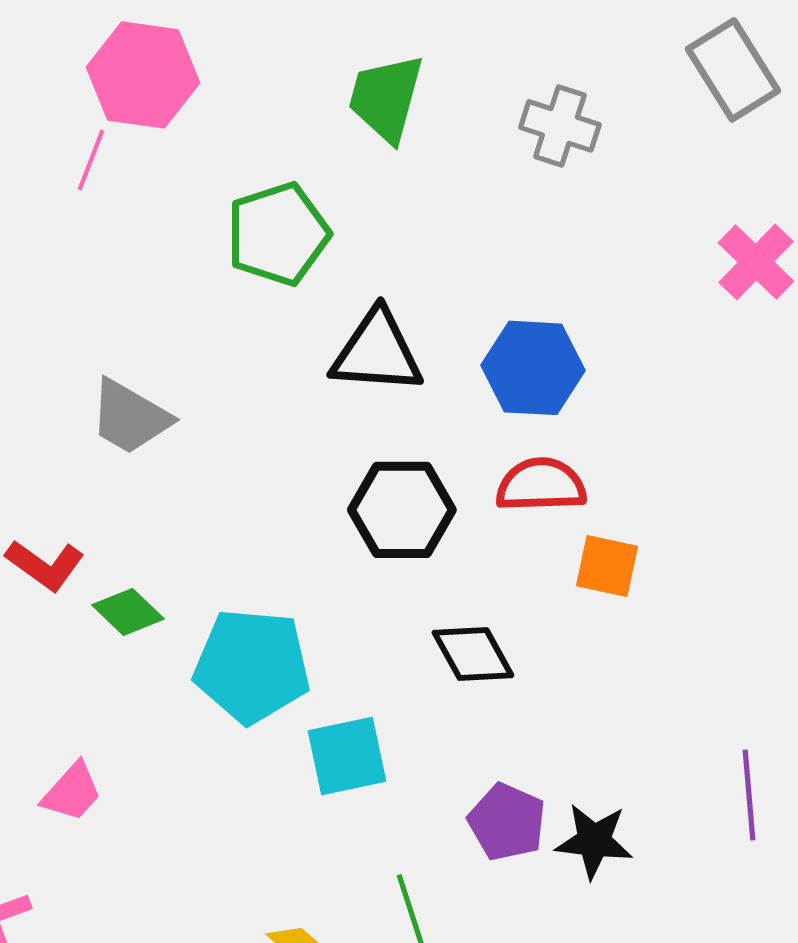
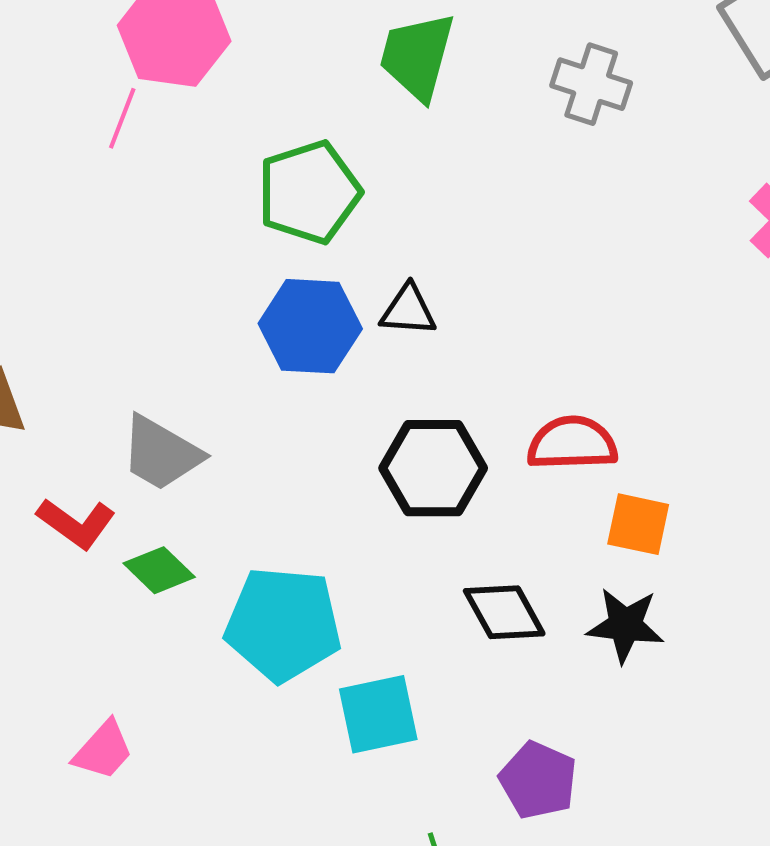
black triangle: (377, 352) -> (408, 310), size x0.6
blue hexagon: (533, 368) -> (310, 326), moved
gray trapezoid: (130, 417) -> (161, 453), moved
black star: (594, 841) -> (625, 625), moved

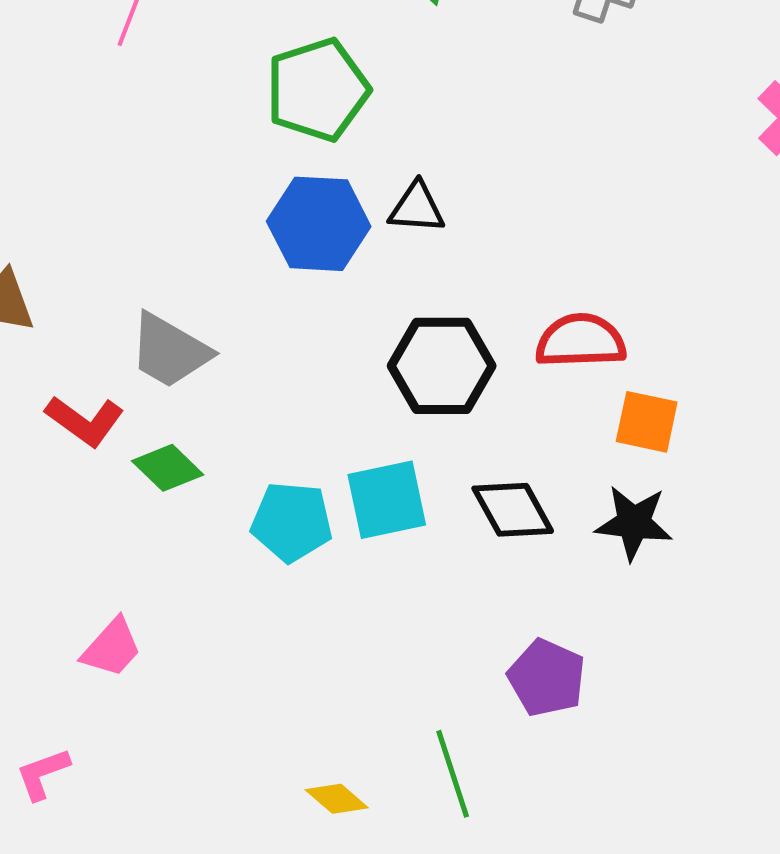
cyan pentagon: (283, 624) -> (292, 522), size x0.7
cyan square: (378, 714) -> (387, 500), moved

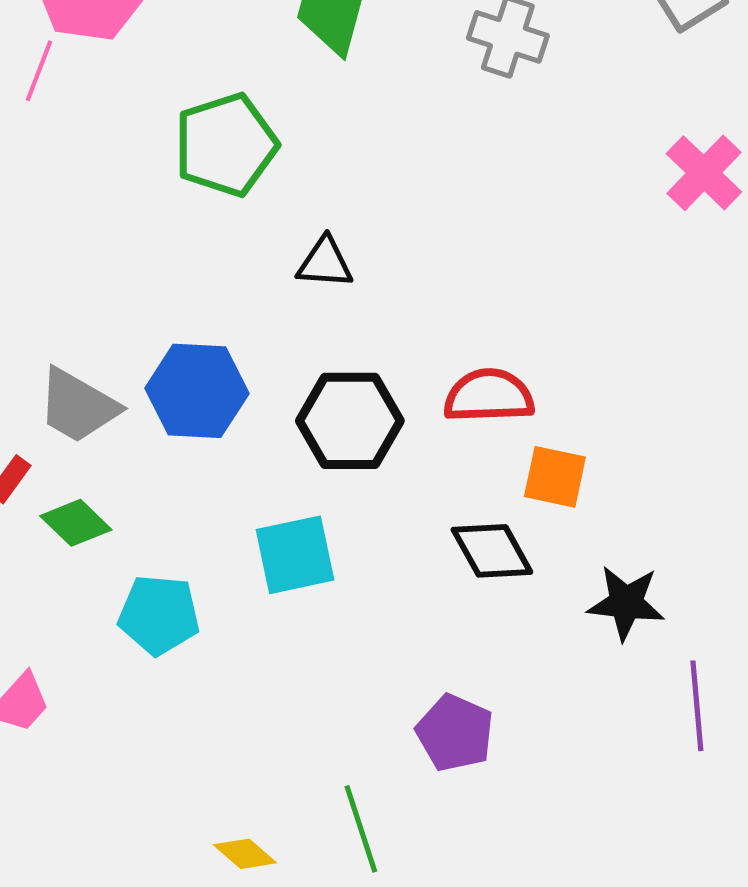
blue hexagon: (319, 224) -> (197, 391), moved
black diamond: (513, 510) -> (492, 551), moved
cyan pentagon: (292, 522) -> (159, 615), moved
black star: (634, 523) -> (626, 603), moved

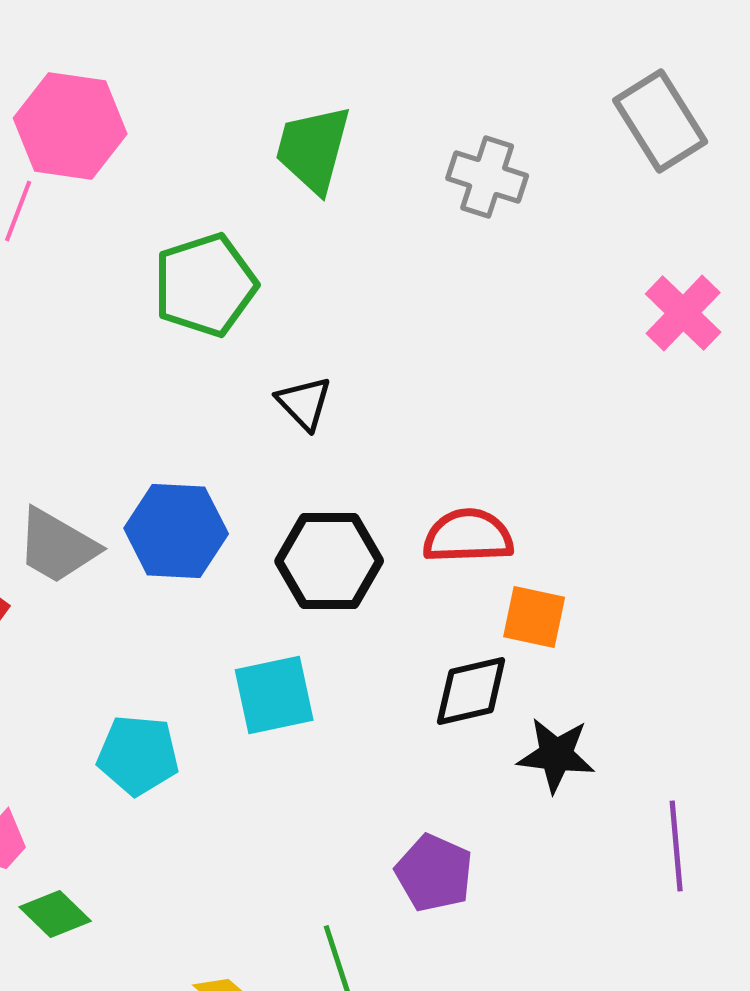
black triangle: (325, 263) -> (304, 403), turned 42
green diamond: (76, 523) -> (55, 914), moved
black diamond: (492, 551) -> (471, 691), turned -74
black star: (626, 603) -> (556, 755), moved

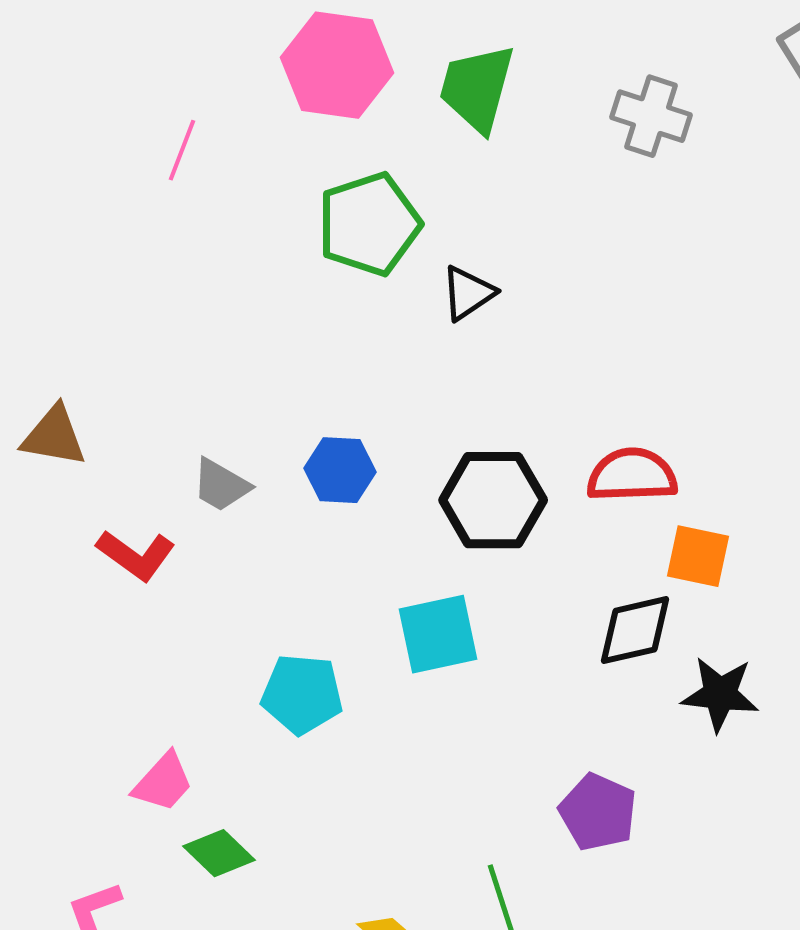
pink hexagon: (70, 126) -> (337, 65), moved
black triangle: (304, 403) -> (468, 293), moved, turned 40
blue hexagon: (176, 531) -> (340, 470), size x0.7
gray trapezoid: (57, 546) -> (221, 485), size x0.7

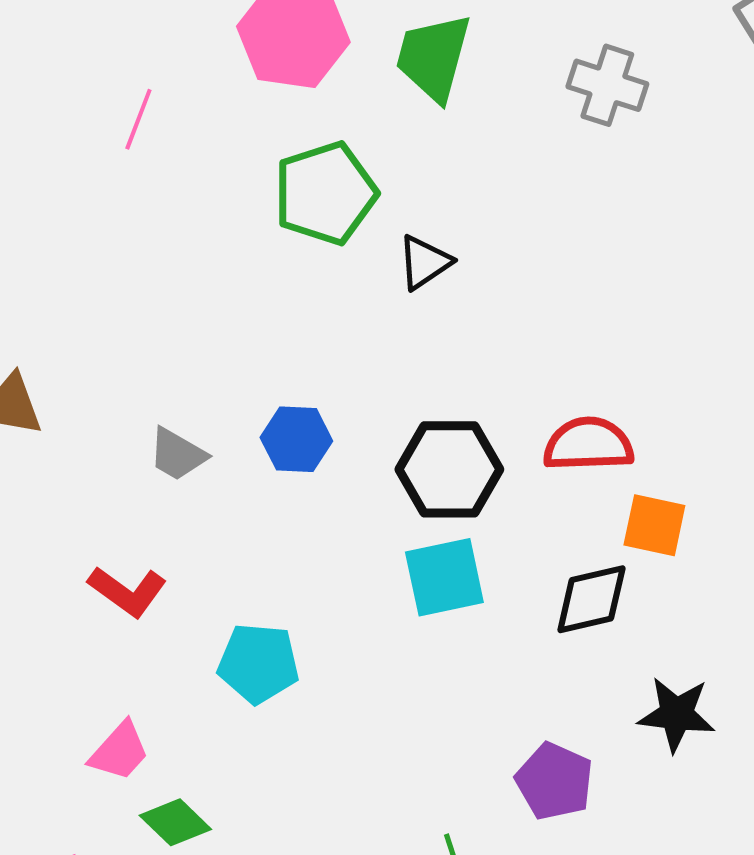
red L-shape: (136, 555) -> (127, 591), moved
cyan square: (438, 634) -> (444, 577), moved
black star: (720, 694) -> (676, 714), moved

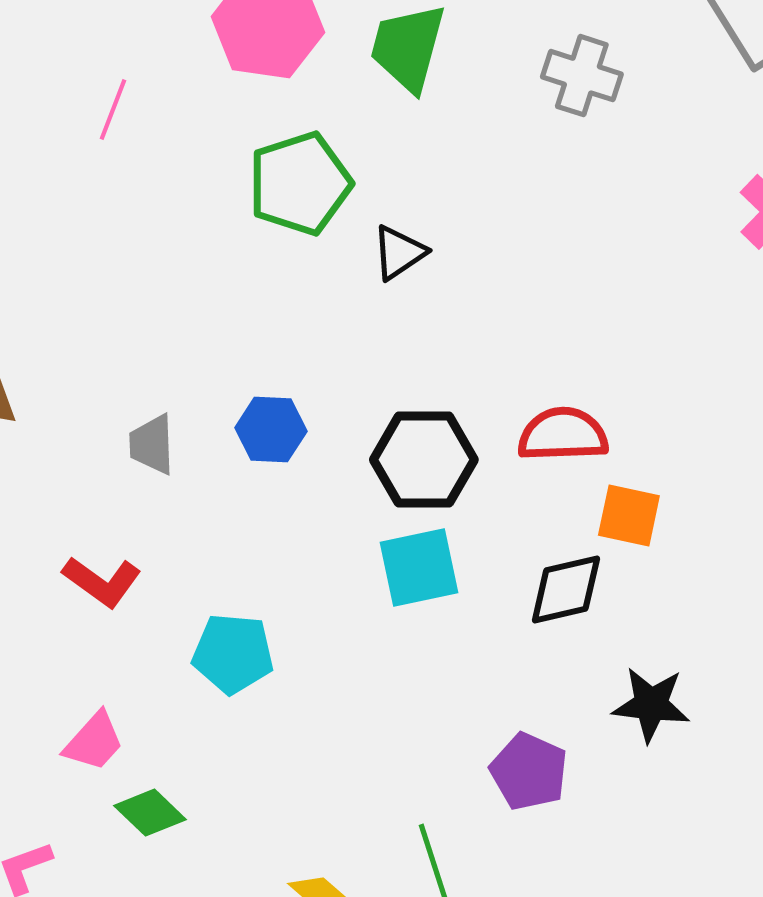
gray trapezoid: (177, 454) -> (152, 445), turned 58

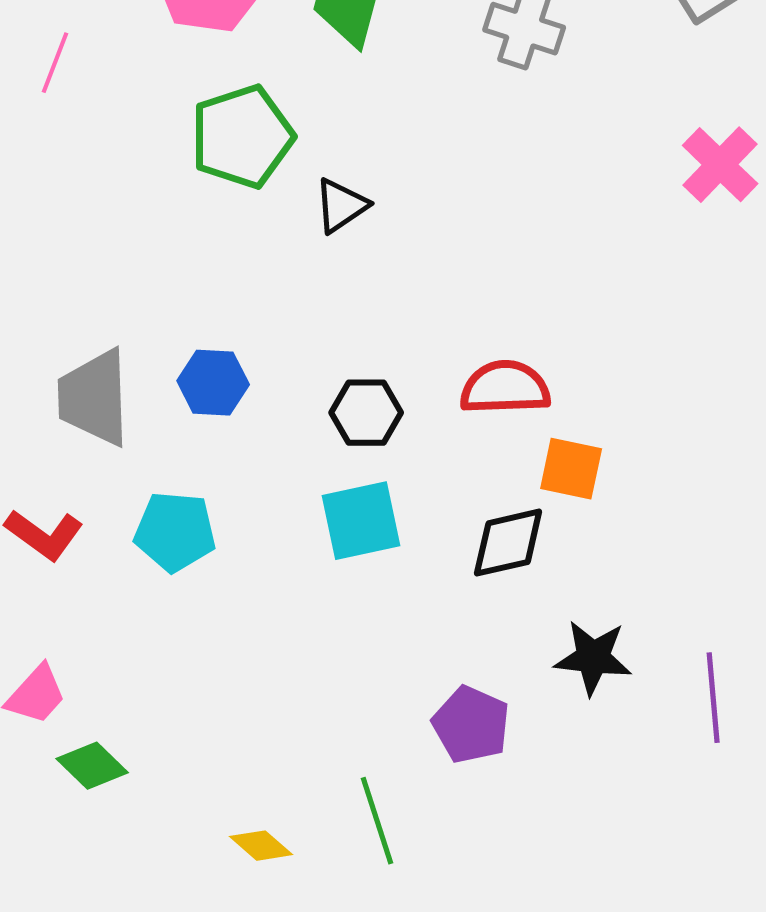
gray trapezoid: (152, 445) -> (94, 398), size x1.6
black hexagon: (424, 460) -> (366, 413), size x0.7
cyan pentagon: (233, 654) -> (175, 532), moved

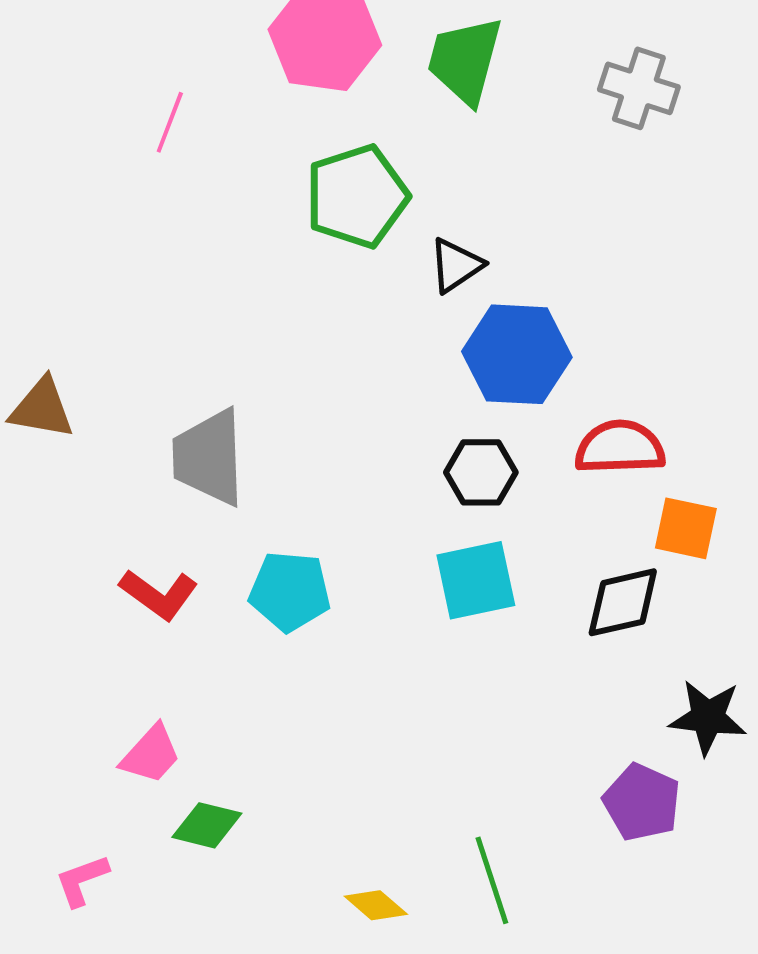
blue hexagon: (213, 383) -> (517, 354), moved, size x1.5
purple pentagon: (471, 725) -> (642, 802), moved
green diamond: (92, 766) -> (207, 825), turned -30

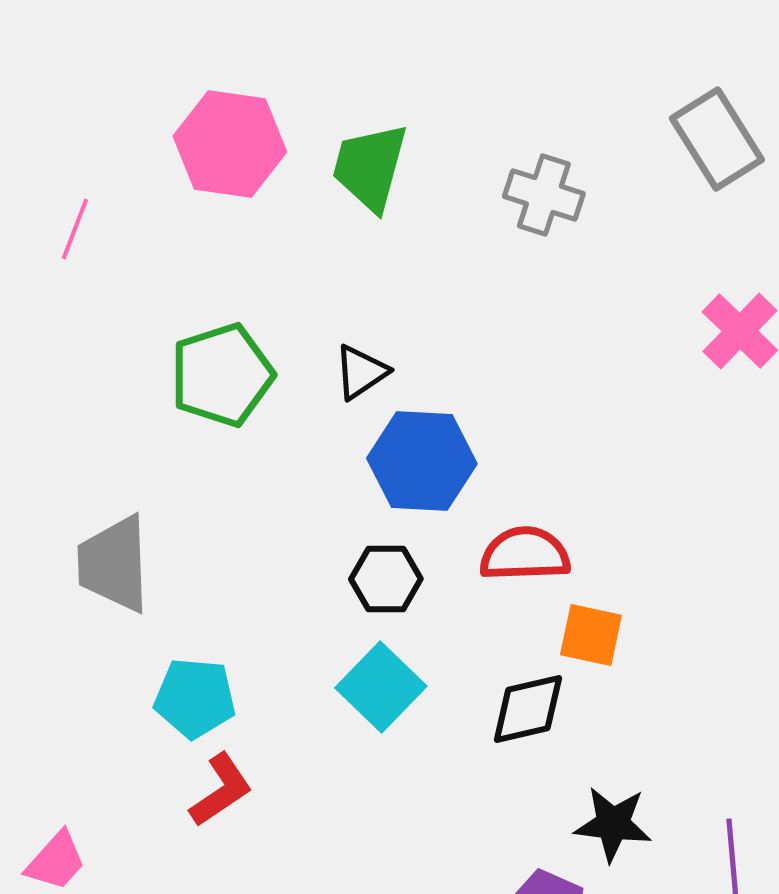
green pentagon: (357, 196) -> (222, 375), moved
cyan square: (476, 580) -> (381, 687), turned -34
red L-shape: (159, 594) -> (221, 790), moved, turned -70

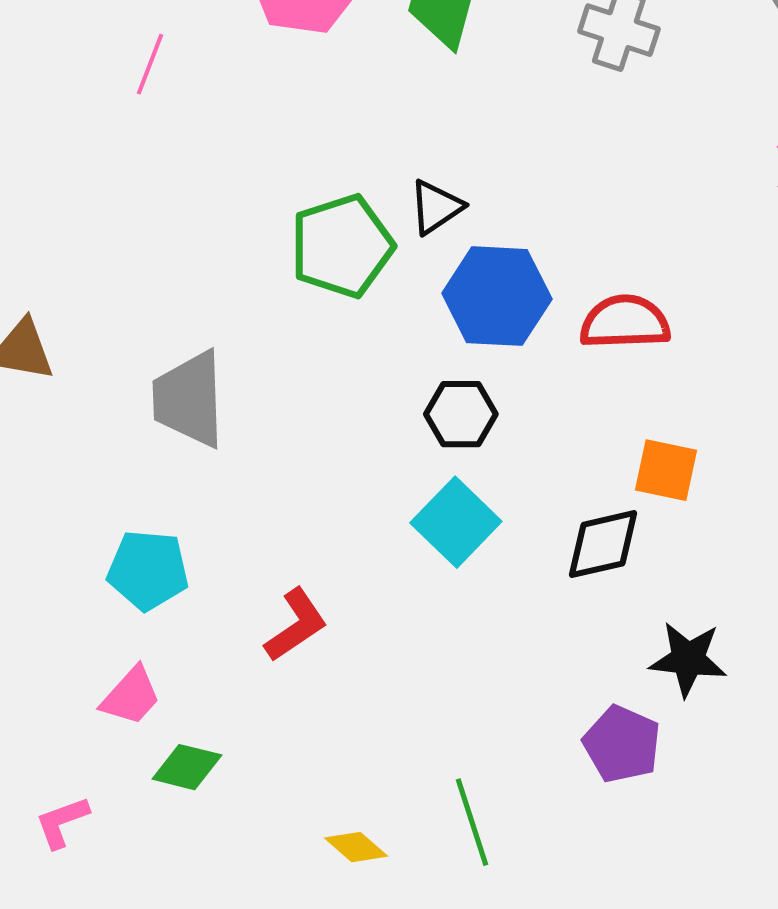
green pentagon: (222, 375) -> (342, 246), moved
red semicircle: (525, 554) -> (625, 322), moved
cyan pentagon: (195, 698) -> (148, 570), moved

